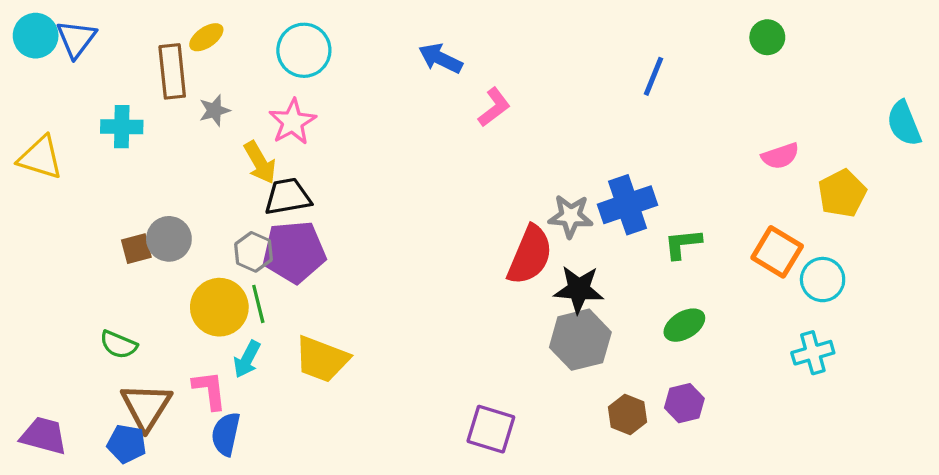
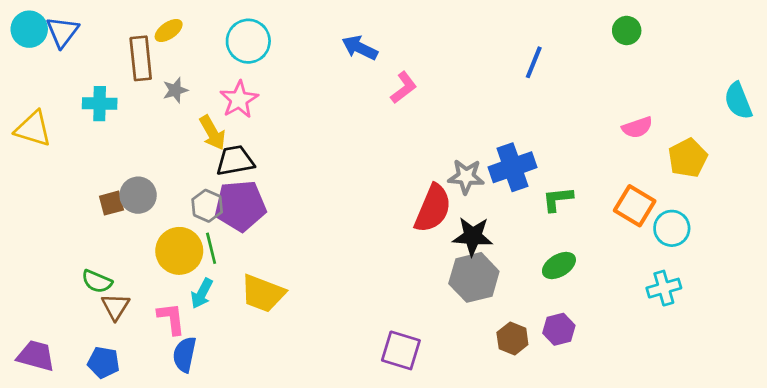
brown triangle: (146, 406) -> (116, 307), moved, size x0.7

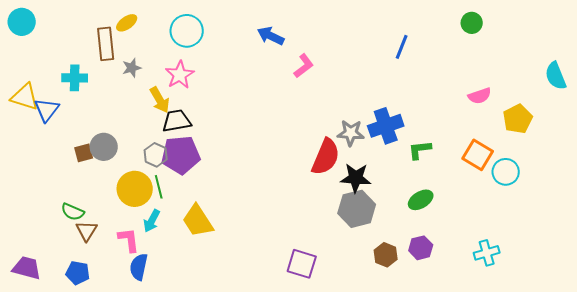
blue triangle: (62, 32) -> (47, 110), moved
cyan cross: (664, 288) -> (487, 253), moved
yellow trapezoid: (263, 293) -> (198, 221), turned 36

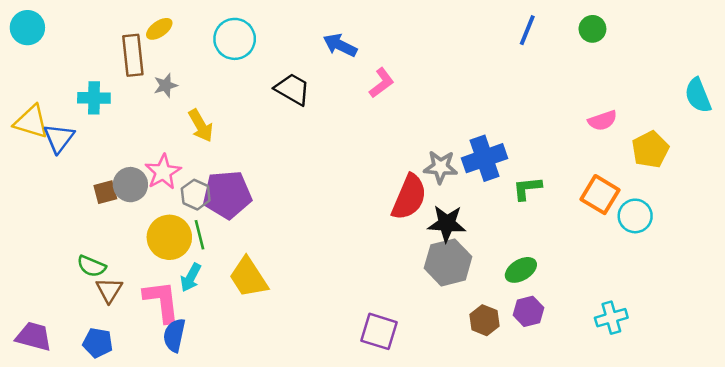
blue line: (402, 47) -> (527, 30), moved
pink star: (180, 75) -> (163, 172), moved
black trapezoid: (177, 121) -> (292, 89), moved, turned 40
green ellipse: (421, 200) -> (521, 270), moved
pink L-shape: (129, 240) -> (162, 301), size x1.4

